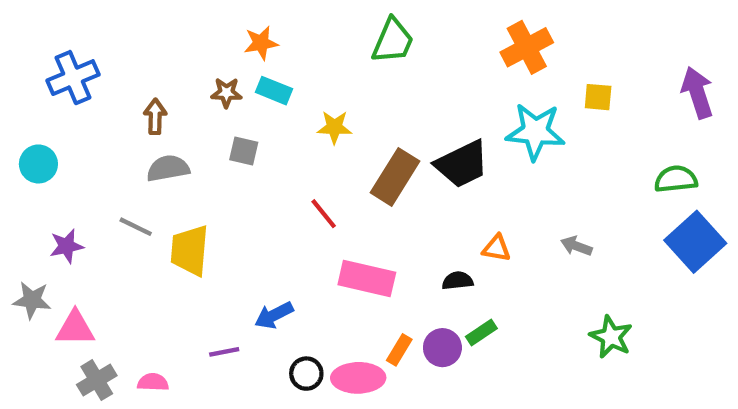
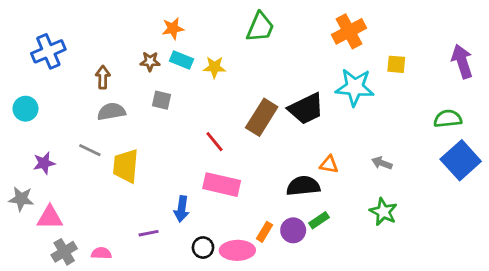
yellow star: (334, 127) -> (214, 67), moved
pink rectangle: (367, 279) -> (222, 185), moved
black semicircle: (458, 281) -> (303, 186), size x1.6
blue arrow: (274, 315) -> (182, 209), turned -55
green star: (611, 337) -> (383, 212), moved

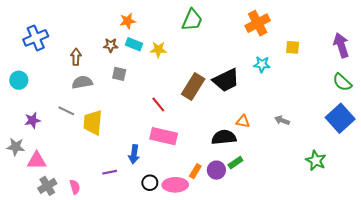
cyan star: (355, 87) -> (262, 64), size x0.6
green semicircle: (448, 119) -> (342, 82), moved, turned -132
green star: (383, 212) -> (316, 161), moved
pink semicircle: (101, 253) -> (75, 187), turned 72

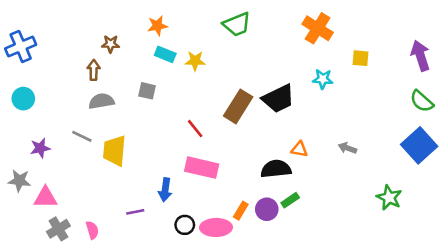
green trapezoid: (192, 20) -> (237, 24), turned 45
orange cross: (258, 23) -> (318, 28), turned -30
blue cross: (36, 38) -> (21, 47), moved
brown star: (111, 45) -> (111, 44), moved

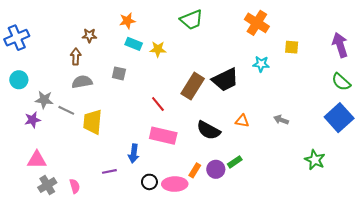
black semicircle: (276, 169) -> (208, 130), moved, turned -145
gray star: (19, 181) -> (44, 100), moved

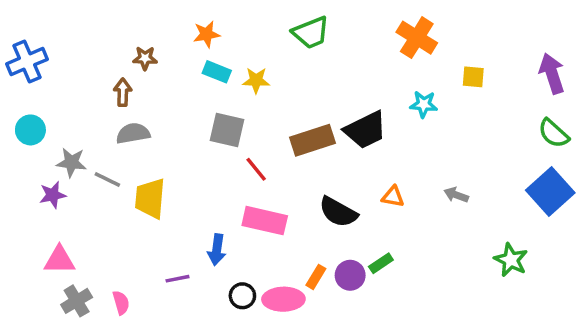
gray square: (119, 73) -> (227, 130), moved, size x1.5
brown rectangle: (193, 86) -> (313, 140), turned 40

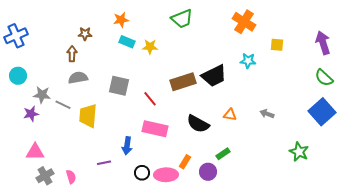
gray square: (227, 130) -> (119, 86), moved
purple circle: (350, 275) -> (208, 172), moved

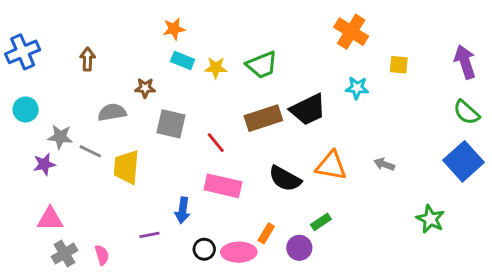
green trapezoid: (182, 19) -> (262, 65), moved
brown star: (85, 34) -> (145, 88), moved
brown arrow: (72, 54) -> (88, 59), moved
orange triangle: (230, 115) -> (331, 166), size x1.6

